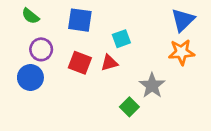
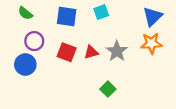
cyan square: (121, 39) -> (101, 12), moved
gray star: (152, 86) -> (117, 51), moved

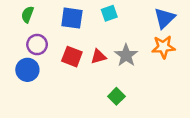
green semicircle: (25, 13) -> (27, 14), turned 72

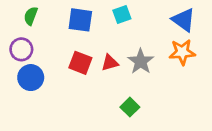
blue triangle: (165, 18) -> (184, 20), turned -40
purple circle: (37, 45) -> (21, 49), moved

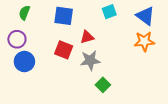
cyan square: (122, 15) -> (109, 12), moved
gray star: (141, 61) -> (90, 60), moved, turned 30
red triangle: (110, 63) -> (87, 37), moved

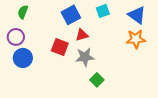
blue square: (64, 16) -> (71, 15), moved, turned -36

